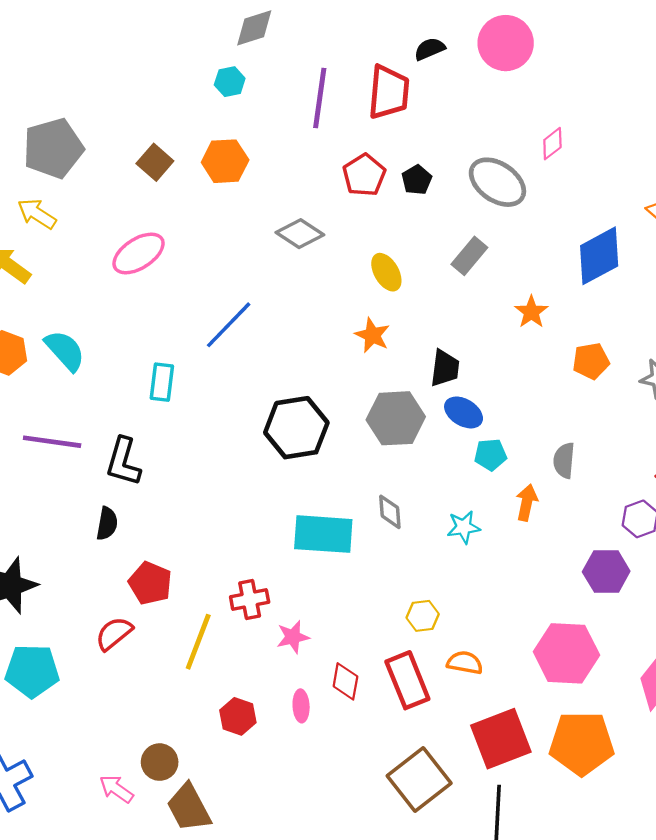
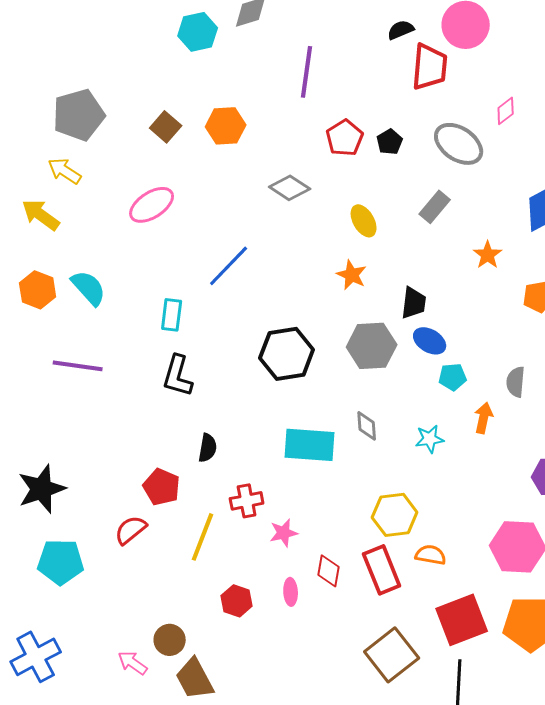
cyan hexagon: (230, 82) -> (198, 32), moved, size x1.5
red trapezoid: (389, 92) -> (430, 67), moved
black L-shape: (123, 462) -> (178, 376), moved
black semicircle: (107, 524) -> (208, 448), moved
yellow hexagon: (423, 616) -> (395, 515), size x1.6

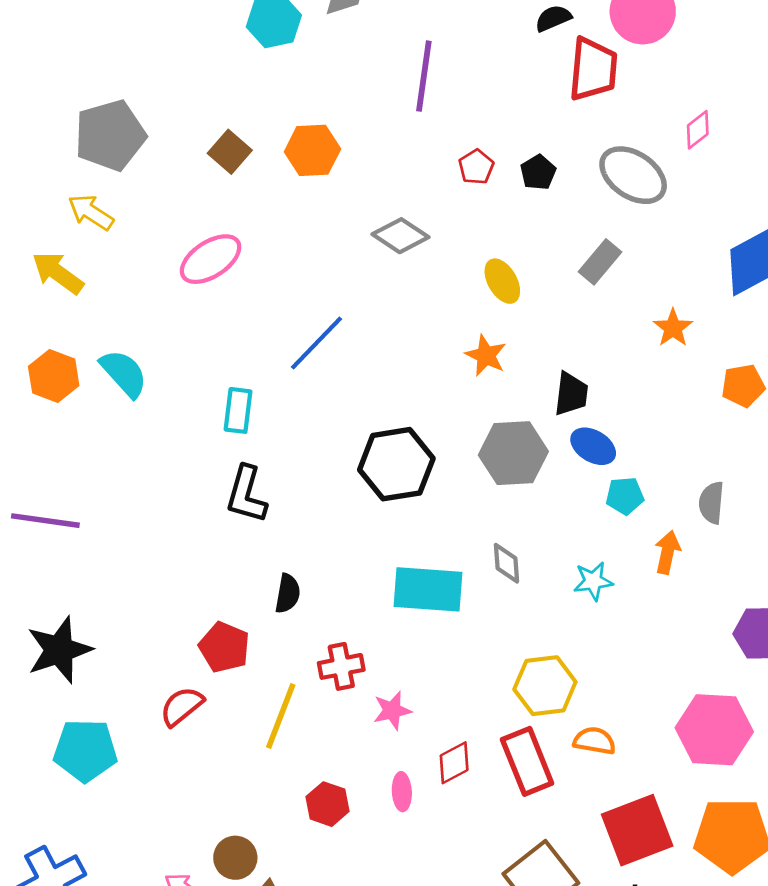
red pentagon: (345, 138) -> (476, 167), size x0.7
purple line: (78, 366) -> (45, 521), moved
red diamond: (329, 571) -> (454, 763), turned 52

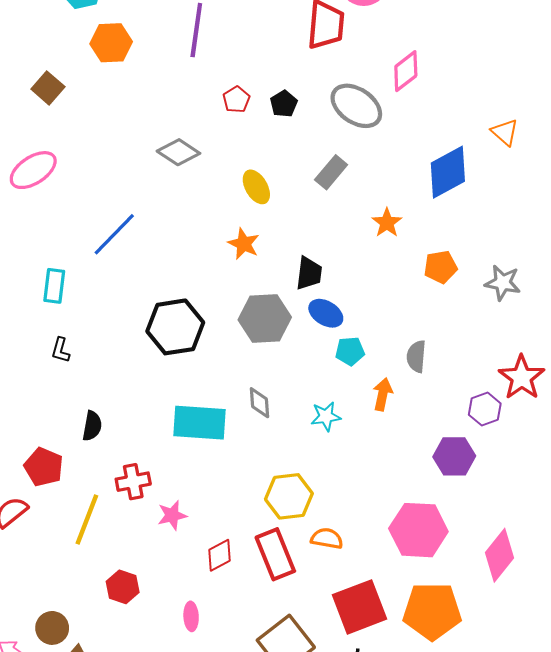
pink diamond: (698, 130) -> (406, 71), size x1.4
orange hexagon: (312, 150) -> (111, 43), moved
black L-shape: (246, 494) -> (61, 350), size x0.6
pink ellipse: (402, 792) -> (191, 616), moved

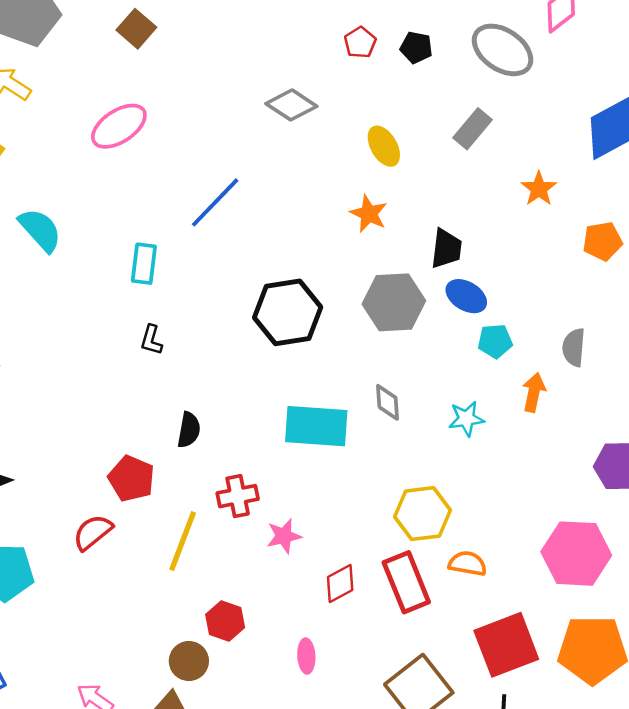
black pentagon: (284, 104) -> (416, 47), turned -30
brown circle: (52, 628) -> (189, 661), moved

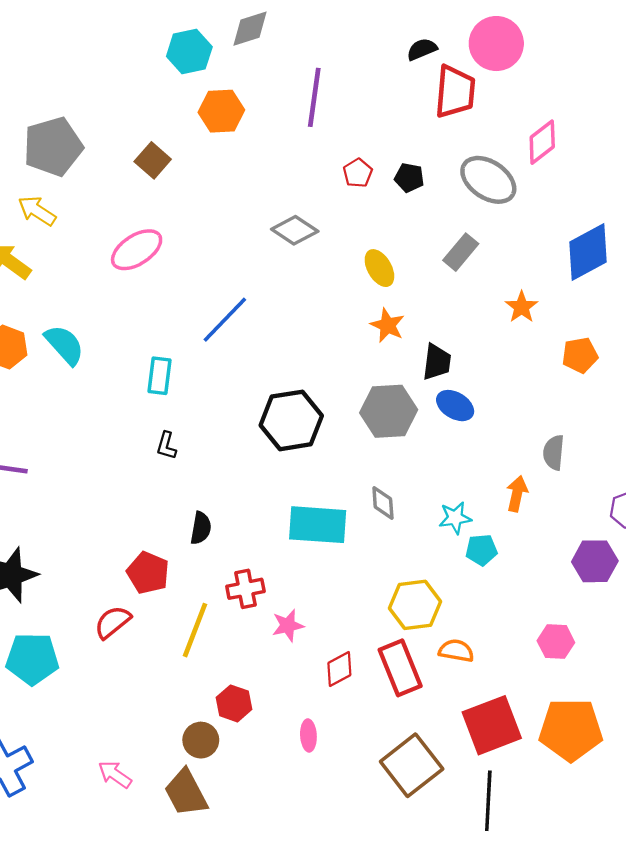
orange star: (369, 214) -> (387, 325), moved
cyan pentagon: (495, 341) -> (481, 550), moved
pink hexagon: (576, 554) -> (556, 642), size x0.6

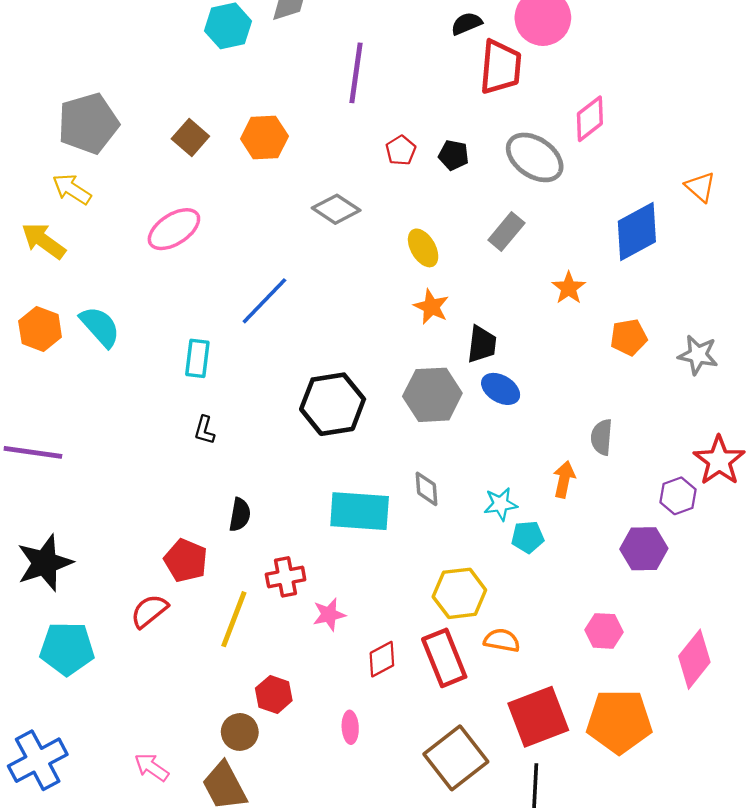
orange hexagon: (221, 111) -> (264, 137), moved

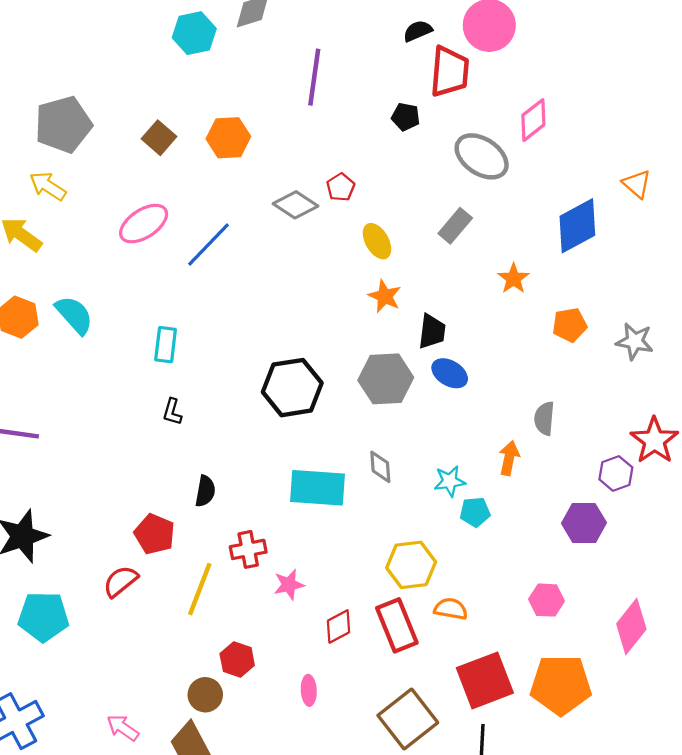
red pentagon: (401, 150) -> (341, 187), moved
black pentagon: (454, 155) -> (406, 117), moved
blue line: (264, 301) -> (209, 244), moved

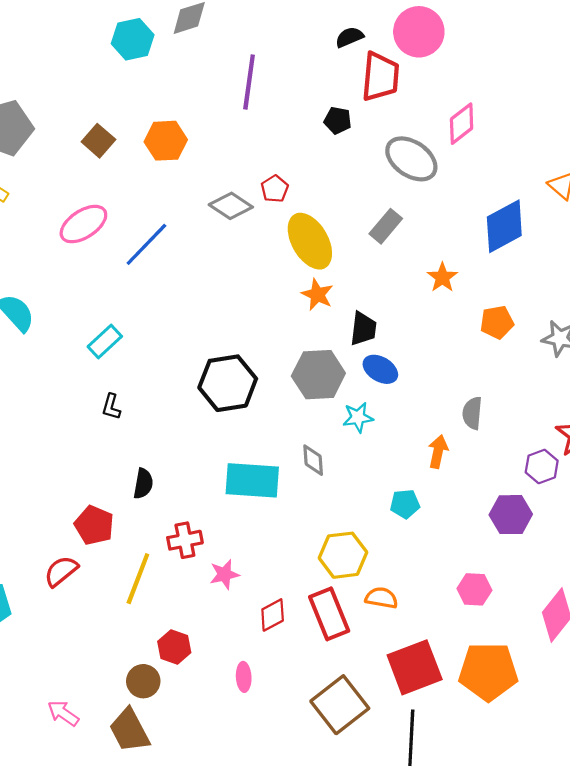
yellow ellipse: (377, 241) -> (310, 241), size x1.6
cyan rectangle: (166, 345) -> (105, 342), turned 40
cyan star: (450, 481) -> (358, 417), moved

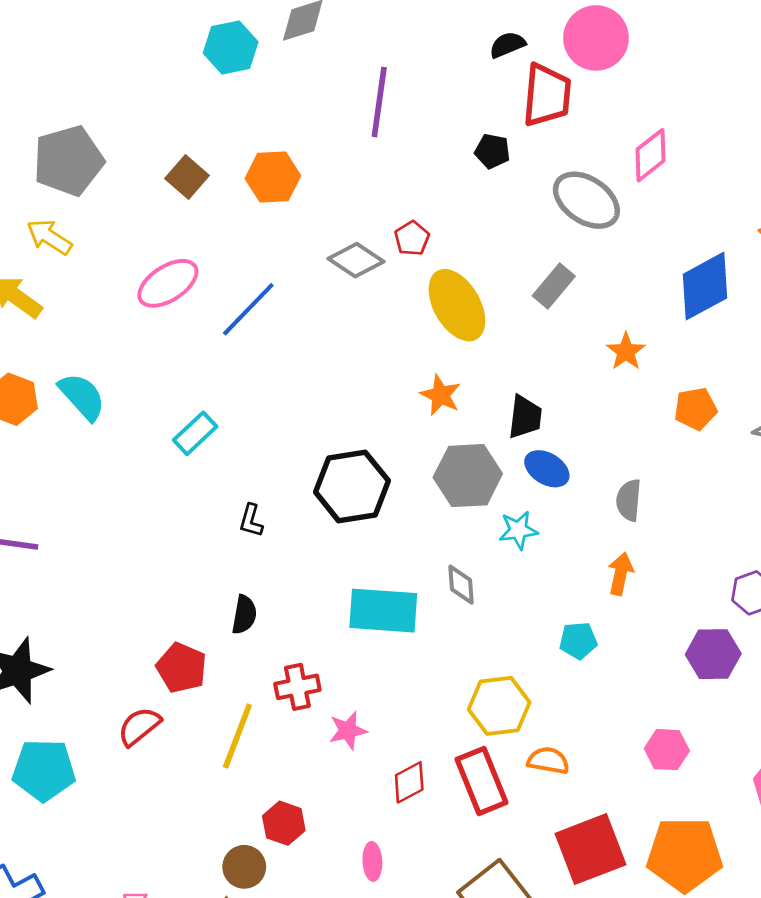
orange star: (317, 295) -> (441, 395), moved
black L-shape: (111, 407) -> (251, 521), moved
gray semicircle: (472, 413) -> (629, 500), moved

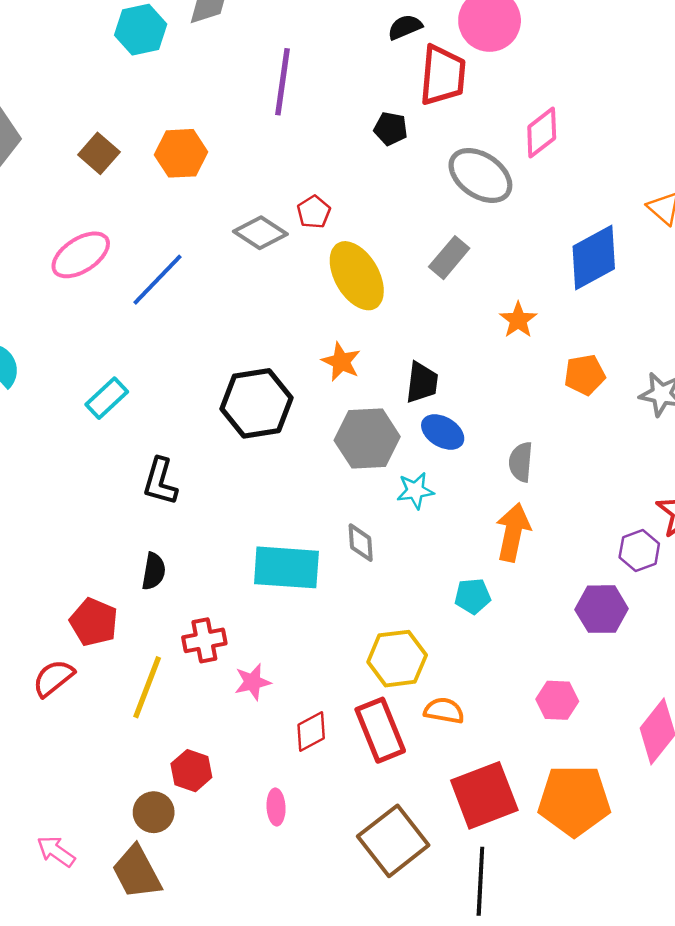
black hexagon: (352, 486) -> (256, 403), moved
black L-shape: (251, 521) -> (160, 481), size x1.5
orange arrow: (621, 574) -> (513, 532), size x1.4

